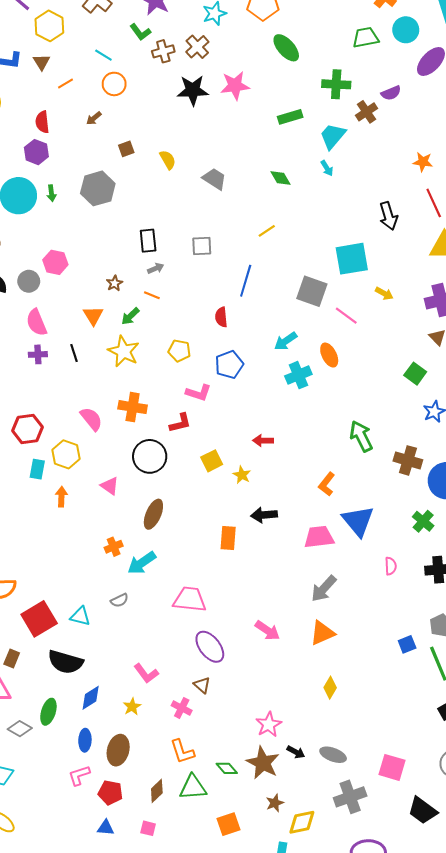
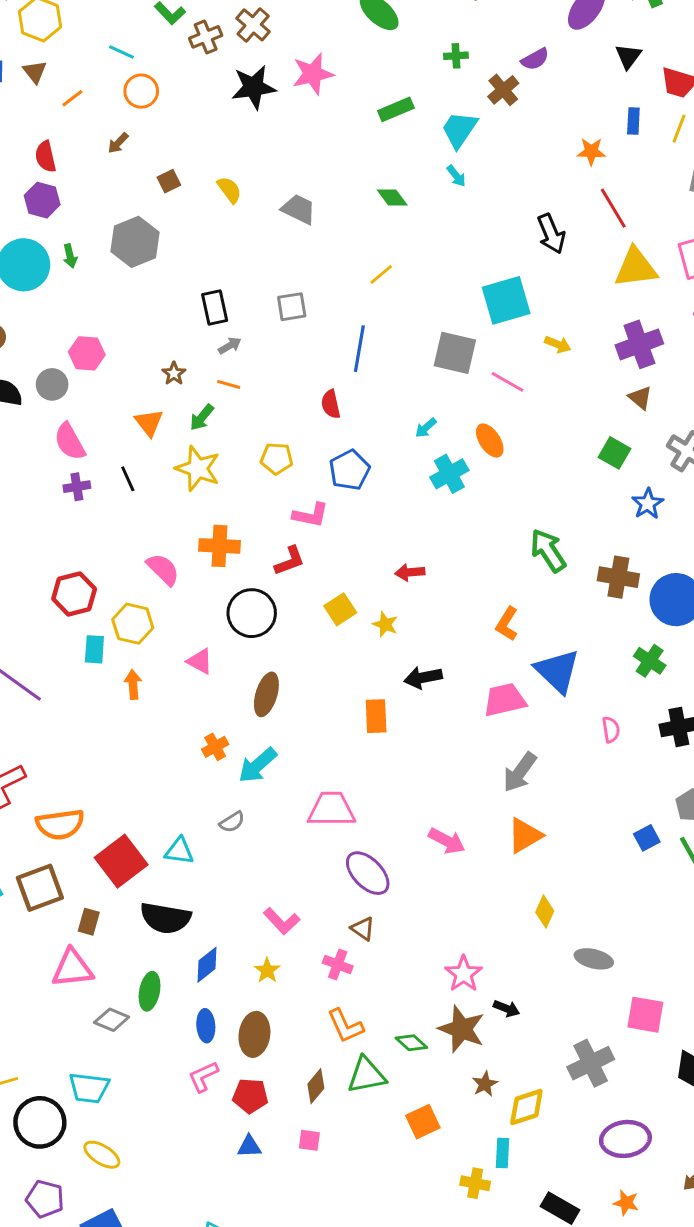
green cross: (336, 84) -> (456, 56), size x0.6
cyan arrow: (286, 341) -> (426, 428), size x0.7
gray ellipse: (333, 755) -> (594, 959), moved

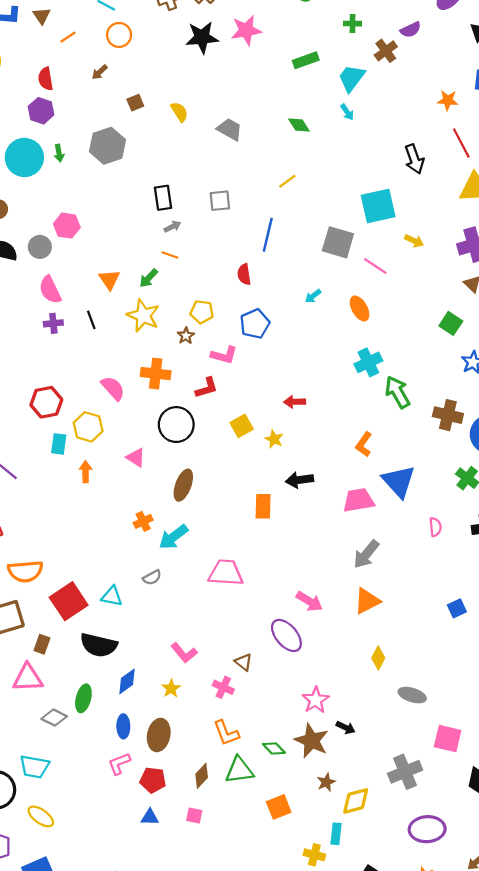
brown star: (174, 373) -> (186, 336), moved
cyan cross: (449, 474) -> (368, 362), moved
purple ellipse: (368, 873) -> (286, 635), moved

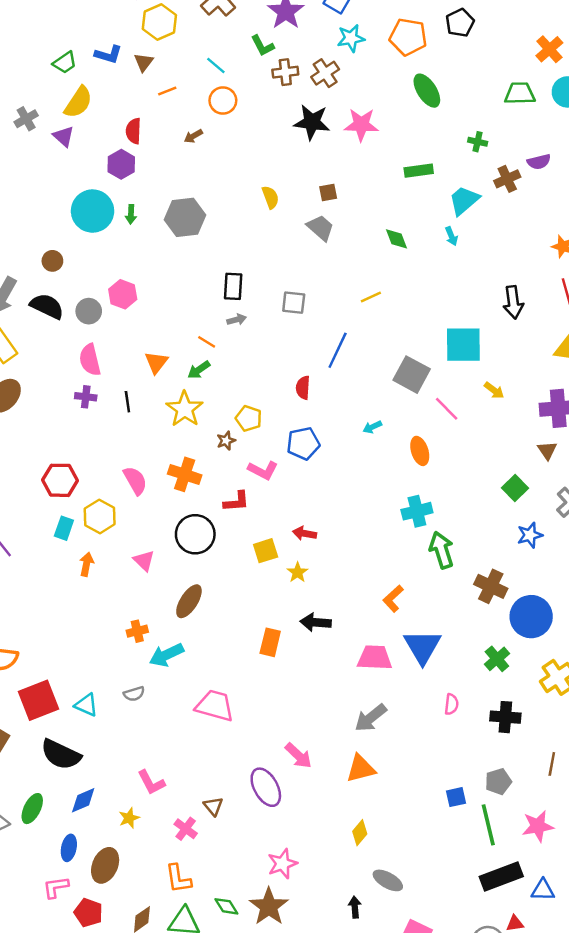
brown square: (135, 103) -> (328, 192), moved
orange line: (170, 255) -> (207, 342), moved
red arrow: (295, 402) -> (304, 533), moved
black arrow: (346, 728) -> (355, 907), moved, turned -132

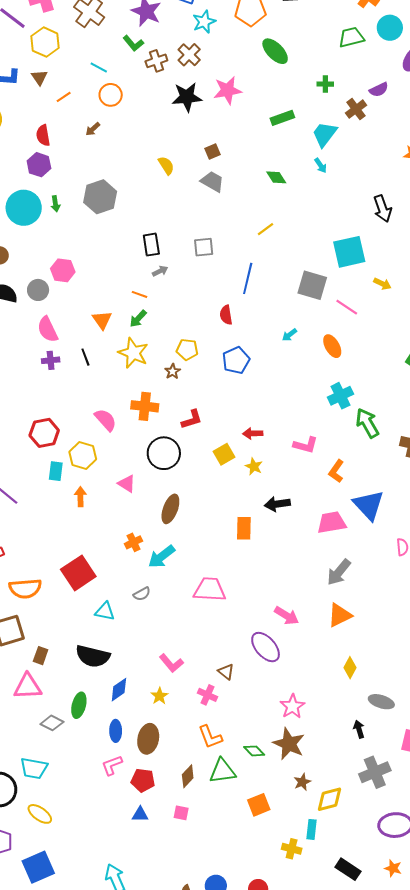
pink L-shape: (263, 470) -> (306, 445), moved
red square: (38, 700) -> (78, 573), moved

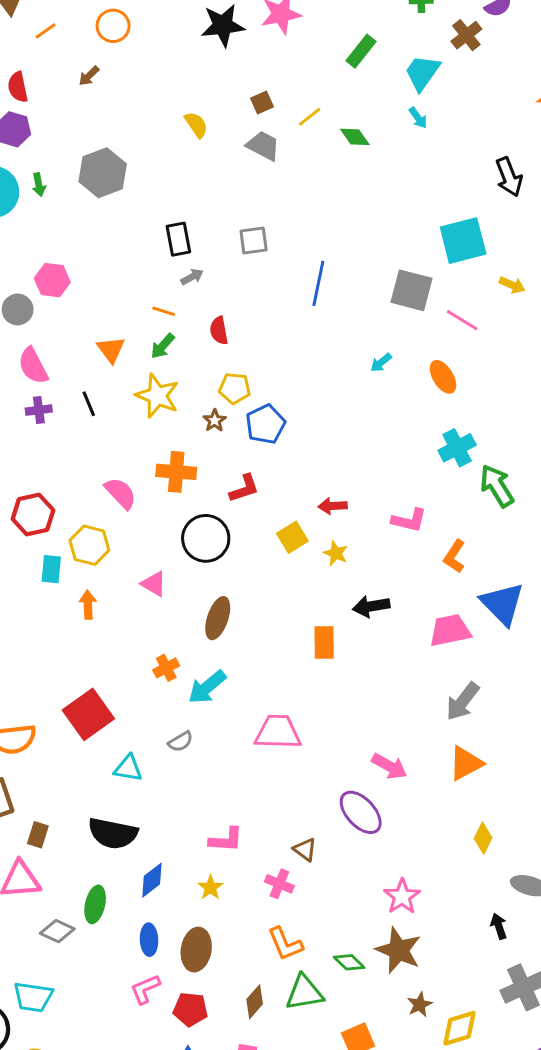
green rectangle: (282, 118) -> (361, 51), turned -30
yellow line: (266, 229) -> (310, 117), moved
red semicircle: (226, 315) -> (219, 331), moved
blue pentagon: (236, 360) -> (266, 424), moved
pink L-shape: (171, 663) -> (226, 840), turned -45

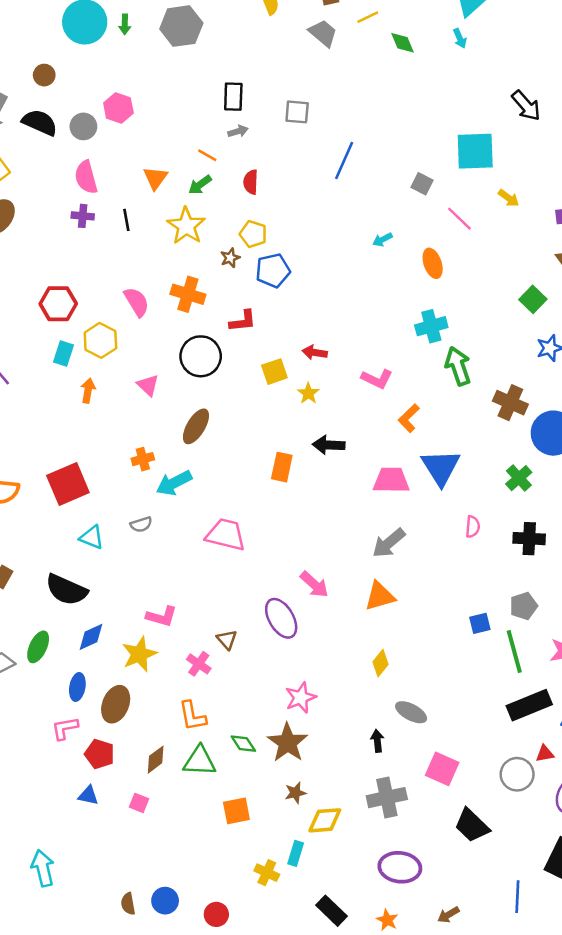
black arrow: (509, 177) -> (526, 106), turned -32
gray square: (412, 290) -> (422, 184), size x0.6
yellow star: (210, 888) -> (139, 654), size x1.6

